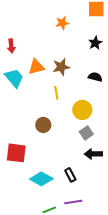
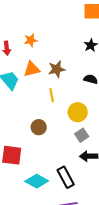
orange star: (62, 23) -> (31, 40), moved
black rectangle: (70, 175) -> (66, 177), size x1.5

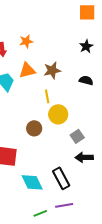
yellow circle: (78, 112) -> (58, 114), moved
cyan diamond: (37, 181) -> (32, 182), turned 35

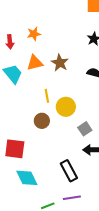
brown star: (52, 70) -> (60, 63), turned -30
yellow line: (47, 96) -> (47, 96), moved
cyan diamond: (32, 182) -> (27, 178), moved

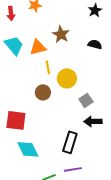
orange triangle: (35, 63) -> (38, 47), moved
black rectangle: (69, 171) -> (70, 142), turned 45

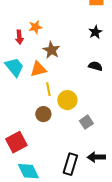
red arrow: (11, 13) -> (19, 37), moved
brown star: (61, 34) -> (51, 50), moved
red square: (16, 120) -> (16, 142), turned -35
black arrow: (93, 121) -> (96, 157), moved

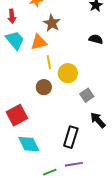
red arrow: (19, 37) -> (12, 16), moved
black arrow: (96, 157) -> (98, 120), moved, turned 48

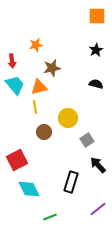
brown star: (52, 23) -> (52, 68), turned 30
yellow line: (49, 62) -> (35, 107), moved
purple line: (74, 164) -> (98, 209), moved, turned -30

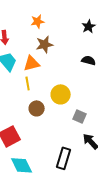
orange star: (36, 45) -> (38, 21), moved
gray square: (87, 140) -> (80, 116), turned -32

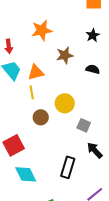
orange star: (38, 21) -> (42, 30), size x1.5
brown star: (45, 44) -> (65, 55), moved

